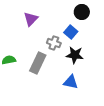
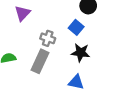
purple triangle: (31, 19) -> (23, 13), moved
gray cross: (54, 43) -> (48, 38), moved

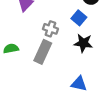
blue triangle: (76, 82) -> (79, 84), moved

